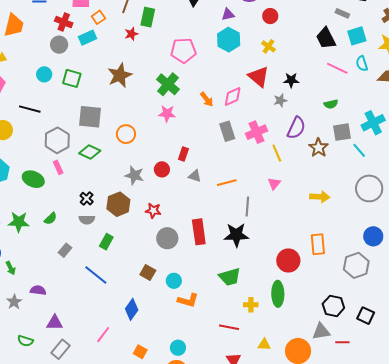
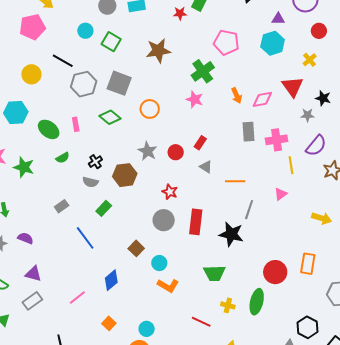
gray hexagon: (57, 140) -> (84, 84), moved
red star: (153, 211) -> (170, 192), moved
green semicircle: (51, 219) -> (63, 158), moved

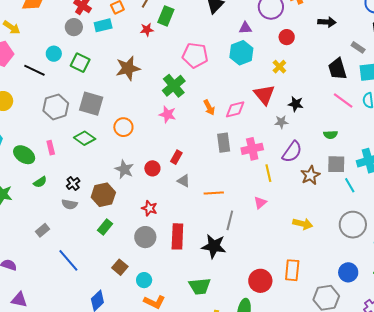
black line: (63, 61) -> (34, 70), moved
green rectangle: (104, 208) -> (105, 227), moved

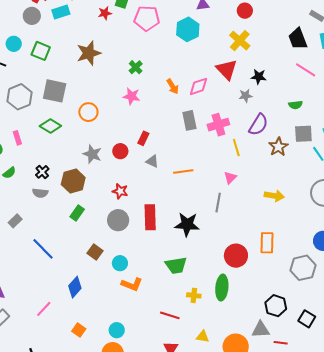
cyan hexagon: (241, 53) -> (188, 29), moved
pink pentagon: (195, 55) -> (147, 18), moved
yellow cross: (279, 67) -> (240, 41), size x1.5
green cross: (174, 86) -> (136, 67), size x0.6
gray line: (230, 220) -> (218, 203), moved

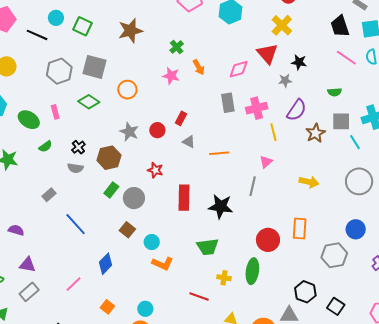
orange arrow: (173, 86) -> (199, 67), moved
gray circle: (118, 220) -> (134, 198), moved

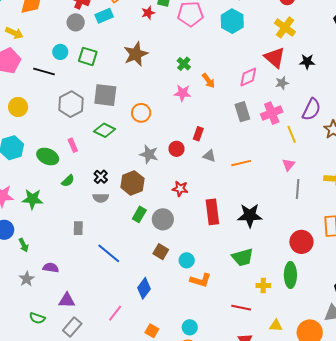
gray star: (285, 81) -> (282, 83), moved
gray line: (253, 186) -> (298, 189), moved
gray rectangle: (49, 195) -> (78, 228), turned -40

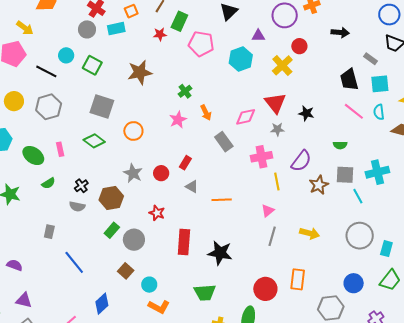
yellow cross: (285, 27) -> (282, 65), moved
pink star: (182, 93) -> (178, 120), turned 30
gray hexagon: (71, 104) -> (49, 107), moved
gray rectangle: (242, 112) -> (224, 142), moved, turned -30

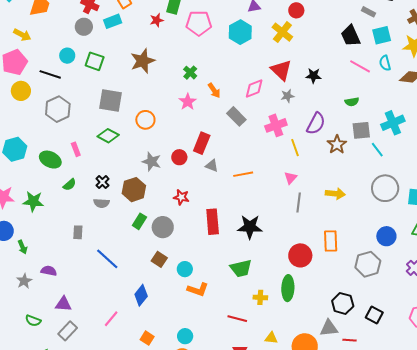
yellow circle: (14, 101) -> (21, 91), moved
red rectangle: (185, 163) -> (202, 143), size x1.5

